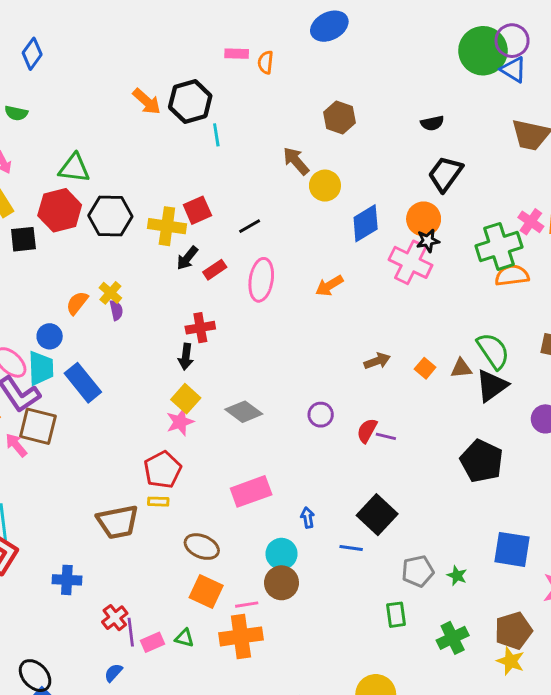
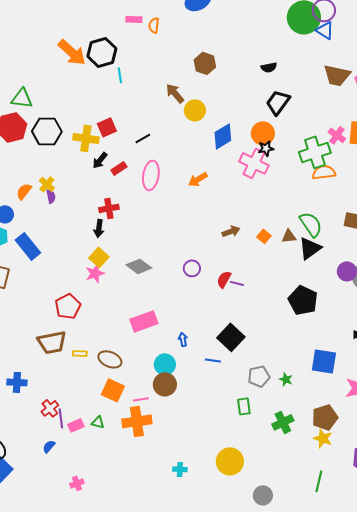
orange arrow: (147, 101) -> (72, 52), size x1.4
red pentagon: (163, 470) -> (68, 306), moved
yellow rectangle: (158, 502) -> (80, 353), moved

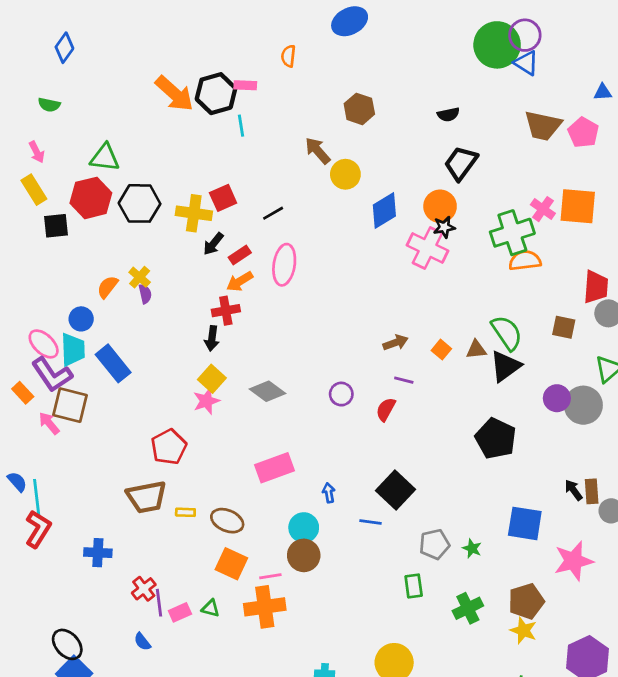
pink rectangle: (134, 19) -> (245, 85), moved
orange arrow: (198, 179) -> (240, 281), moved
purple line: (237, 283) -> (404, 380), moved
blue semicircle: (49, 446) -> (142, 642), turned -80

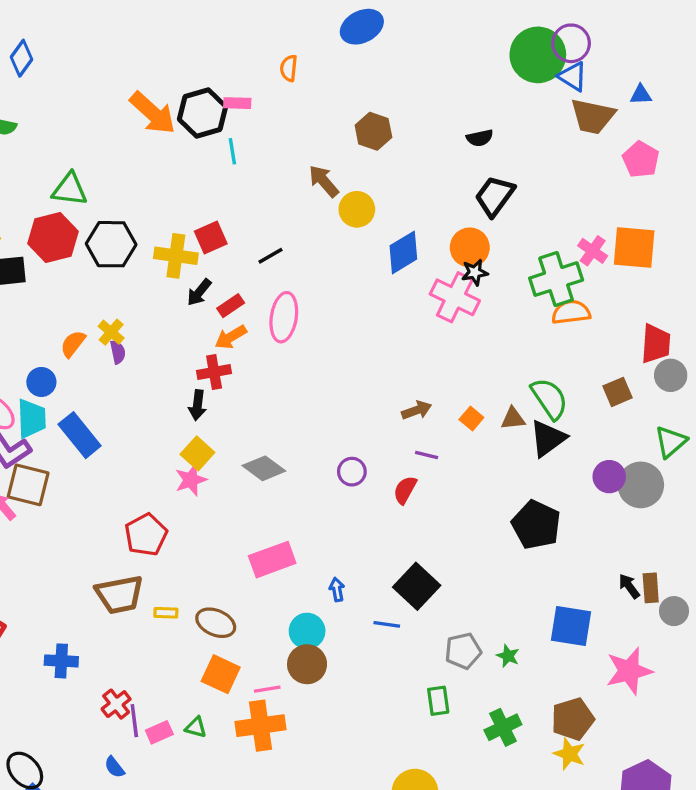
blue triangle: (603, 92) -> (641, 95), moved
brown trapezoid: (543, 126) -> (593, 116), moved
brown square: (564, 327) -> (618, 392), turned -35

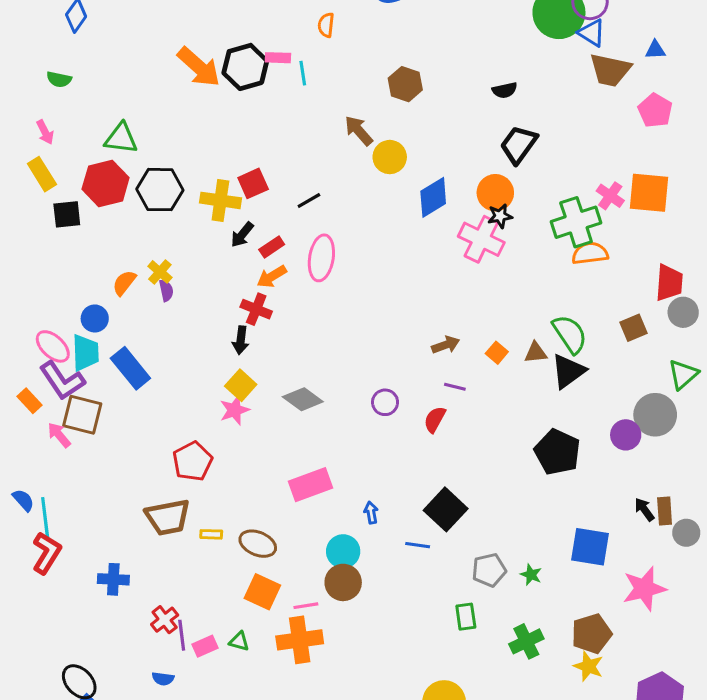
cyan line: (232, 151) -> (303, 73), moved
red cross: (214, 372) -> (256, 309), turned 32
purple circle: (609, 477) -> (626, 435), moved
blue semicircle: (114, 767) -> (163, 679), turned -45

